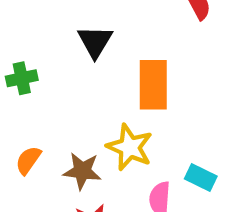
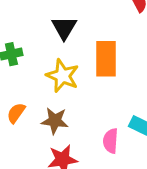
yellow star: (130, 147) -> (63, 76), moved

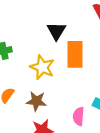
black triangle: (64, 28) -> (56, 31), moved

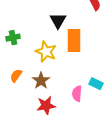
brown star: (36, 101) -> (41, 81), turned 30

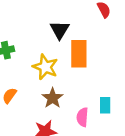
brown star: (41, 81) -> (53, 98), moved
cyan rectangle: (96, 84) -> (105, 105), turned 64

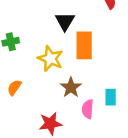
brown star: (53, 98) -> (71, 87), moved

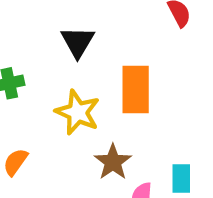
black triangle: (65, 21) -> (78, 42), moved

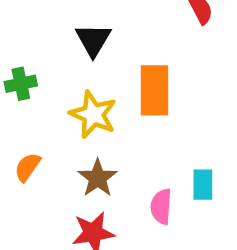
brown star: (113, 162) -> (98, 178), moved

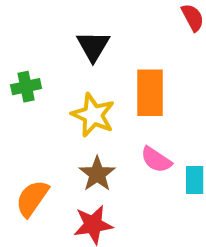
orange semicircle: (27, 167) -> (32, 198), moved, size x1.4
pink semicircle: (161, 207) -> (156, 160), moved, turned -60

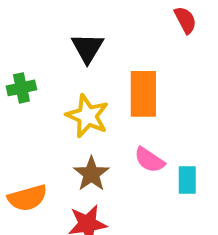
orange semicircle: (32, 198) -> (27, 198), turned -141

